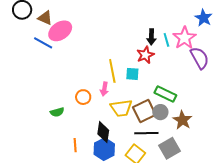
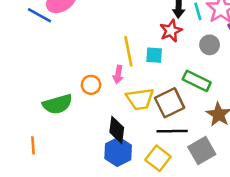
green semicircle: (57, 112) -> (57, 104), size x1.6
gray circle: (160, 112) -> (210, 45), moved
orange line: (75, 145) -> (33, 145), moved

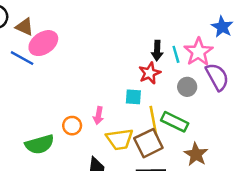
yellow line: (128, 51) -> (153, 121), moved

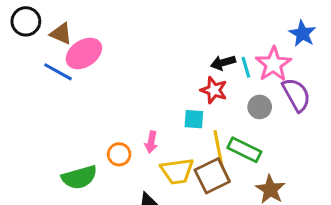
black arrow: (157, 51) -> (223, 63), turned 72
red star: (150, 73) -> (214, 90), turned -30

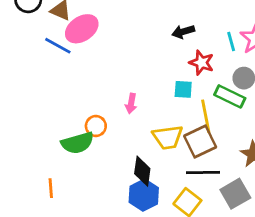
black arrow: (223, 63) -> (183, 32), moved
pink arrow: (151, 142) -> (131, 103), moved
green rectangle: (244, 150) -> (230, 96), moved
orange circle: (119, 154) -> (96, 126), moved

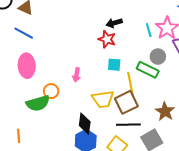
pink ellipse: (82, 29) -> (27, 66), moved, turned -60
red star: (202, 63) -> (107, 39), moved

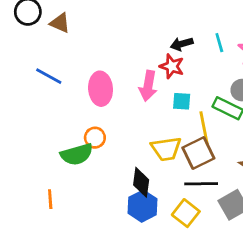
cyan line: (149, 30) -> (219, 43), moved
blue line: (24, 33) -> (49, 76), moved
pink ellipse: (27, 66) -> (101, 89), moved
pink arrow: (77, 75) -> (148, 86), moved, size x1.5

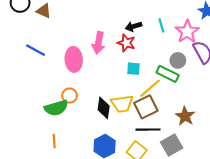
pink arrow: (148, 86) -> (98, 43), moved
yellow line: (204, 128) -> (150, 88), turned 60
black diamond: (141, 182) -> (104, 108), moved
orange line: (50, 199) -> (54, 141), moved

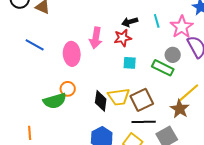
red star: (126, 43) -> (123, 38), turned -30
yellow line: (150, 88) -> (189, 93), moved
orange line: (54, 141) -> (30, 133), moved

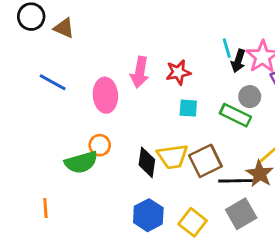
black arrow: (130, 22) -> (238, 61), moved, turned -56
black line: (144, 122) -> (235, 181), moved

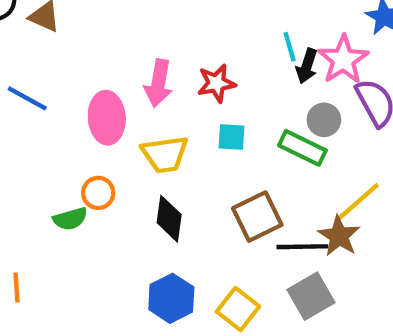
yellow trapezoid: (173, 157) -> (165, 154), moved
green semicircle: (81, 162) -> (70, 219), size x0.7

